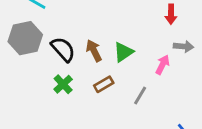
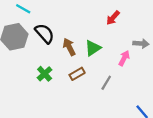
red arrow: (171, 14) -> (113, 18), moved, turned 40
black semicircle: (63, 49) -> (45, 33), moved

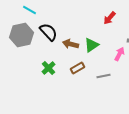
brown arrow: (69, 47) -> (70, 44), turned -49
gray line: (106, 83) -> (104, 76), turned 48

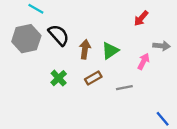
red arrow: (110, 18) -> (141, 18), moved
brown arrow: (70, 44) -> (85, 49), turned 84

